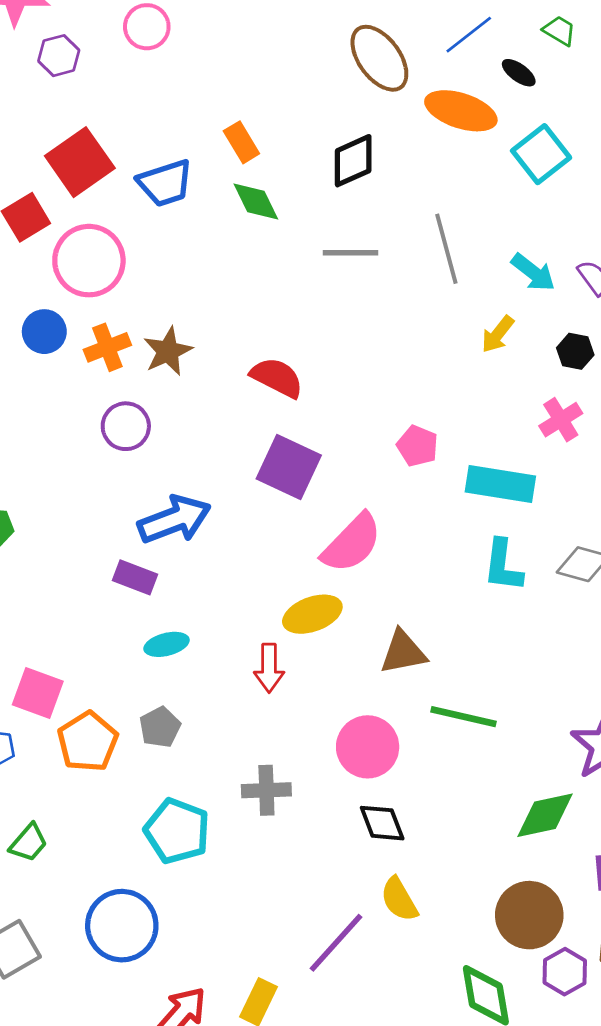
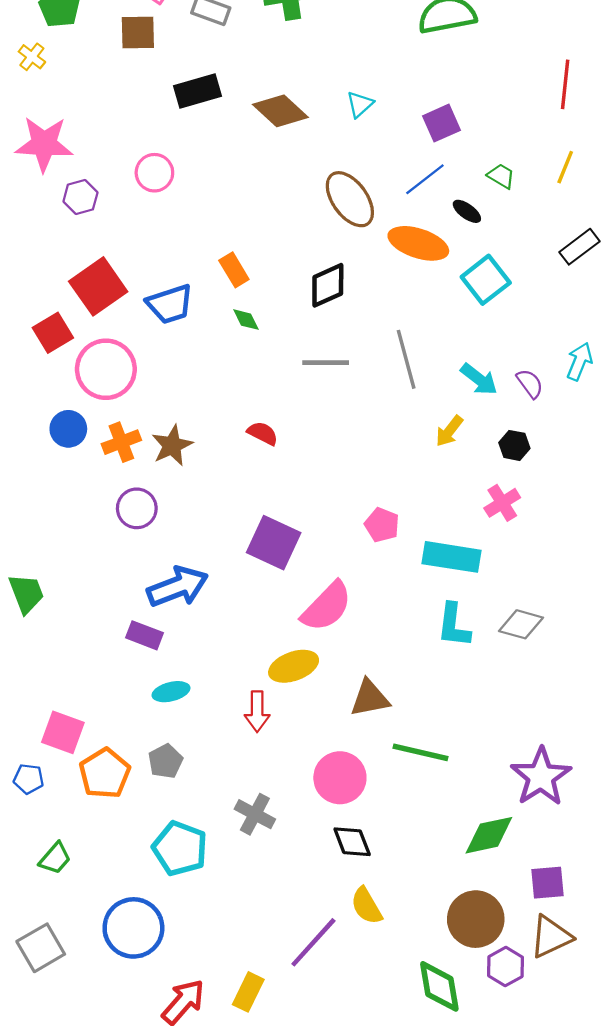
green diamond: (256, 201) -> (246, 320), size x0.7
red semicircle: (277, 378) -> (263, 433), moved, size x0.7
gray cross: (266, 790) -> (255, 814), turned 30

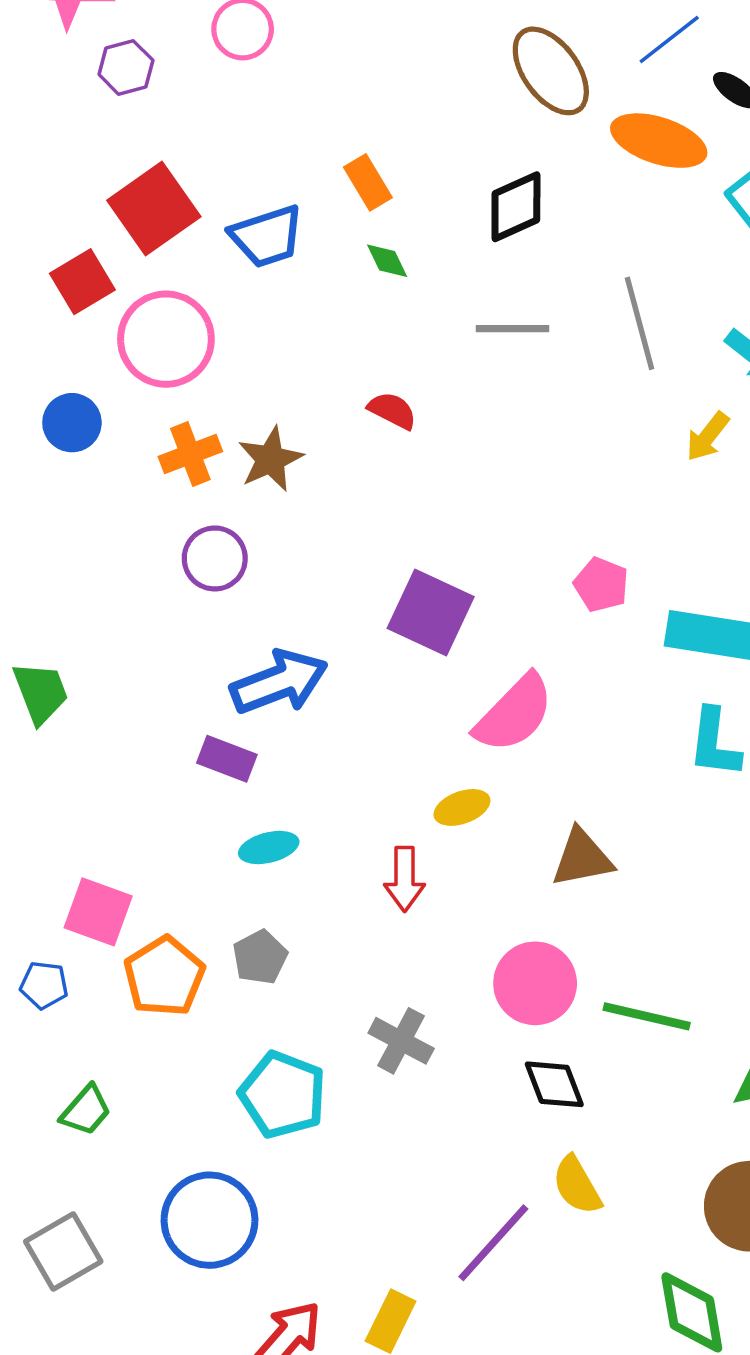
blue circle: (68, 429) -> (72, 423), moved
red semicircle: (263, 433) -> (392, 410), moved
yellow ellipse: (294, 666) -> (462, 807), size x0.7
green line: (421, 752) -> (647, 1016), moved

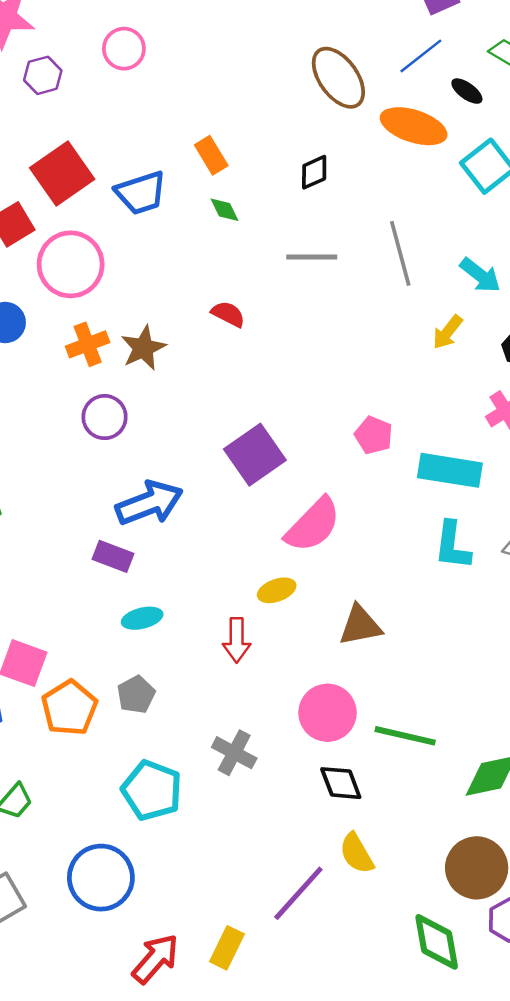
black diamond: (516, 207) -> (314, 172), size x0.7
purple square: (431, 612) -> (255, 455), turned 30

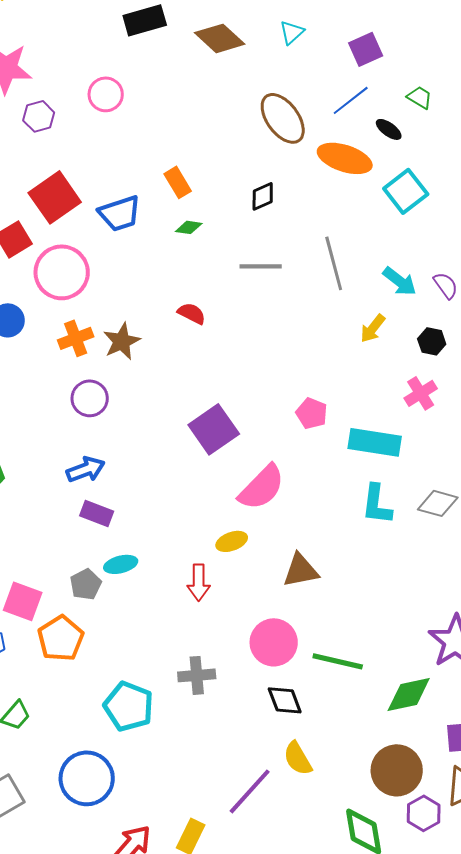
green diamond: (225, 210) -> (189, 227), turned -56
blue arrow: (149, 503) -> (86, 469), moved, size x0.7
gray pentagon: (136, 695) -> (86, 584), moved
gray cross: (234, 753) -> (197, 675), turned -33

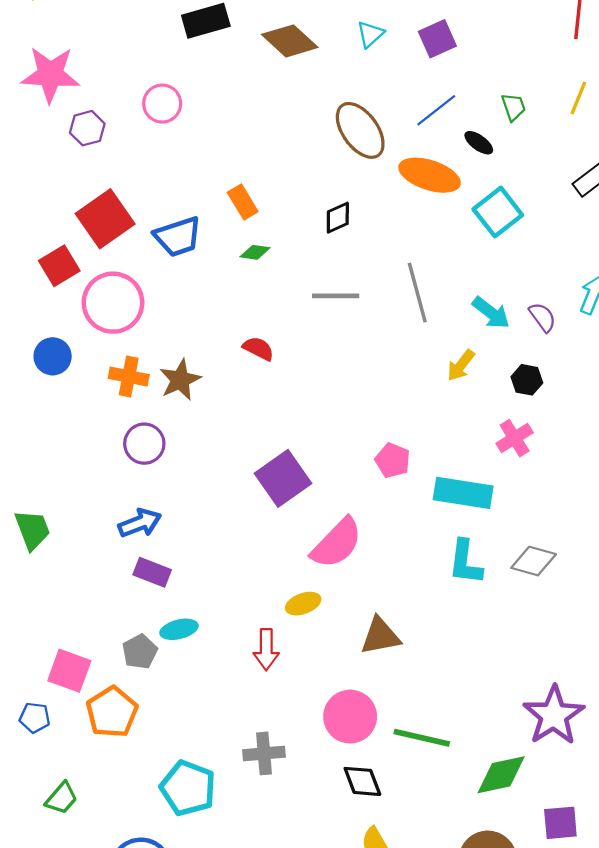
purple square: (366, 49) -> (437, 39), moved
green trapezoid: (420, 97) -> (513, 107), turned 40
orange cross: (76, 338) -> (129, 376), turned 32

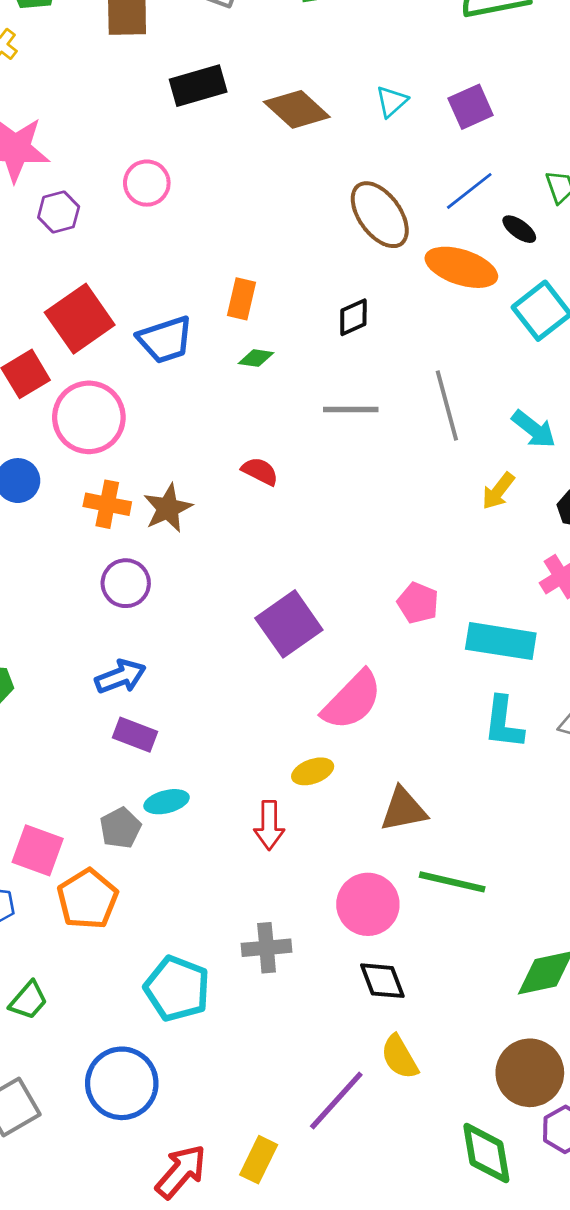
orange rectangle: (243, 202) -> (242, 299), turned 44
green line: (422, 738) -> (452, 882), moved

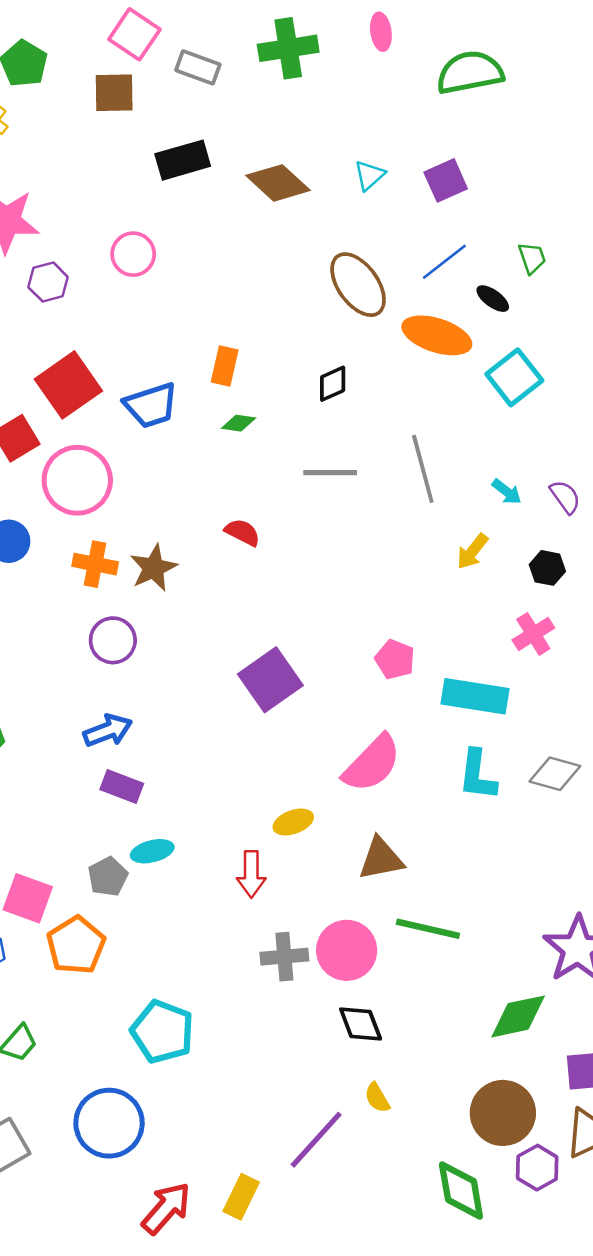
cyan arrow: (534, 429) -> (507, 492), size x0.7
pink semicircle: (352, 700) -> (372, 764), moved
gray cross: (267, 948) -> (284, 957), moved
yellow semicircle: (399, 1057) -> (377, 1098), size x0.7

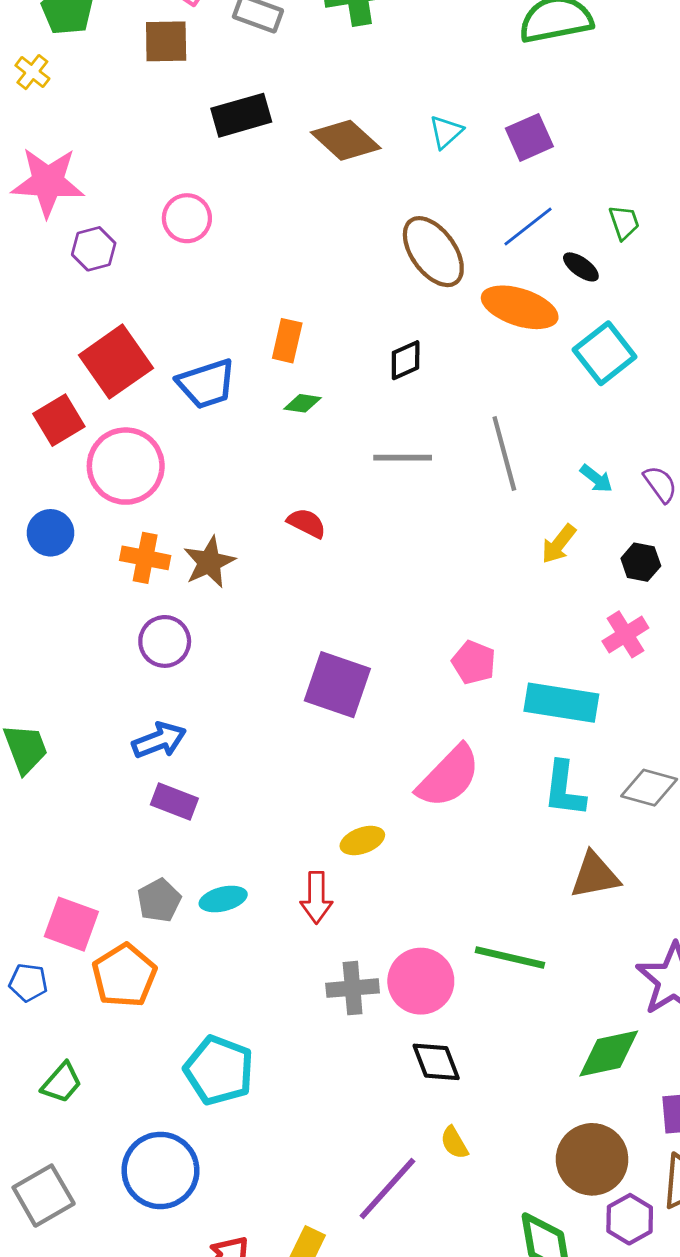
purple square: (270, 680) -> (337, 685), turned -36
cyan ellipse: (152, 851) -> (223, 899), moved
brown triangle: (381, 859) -> (595, 875), moved

